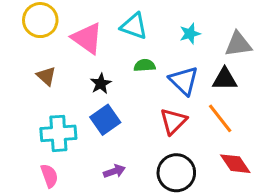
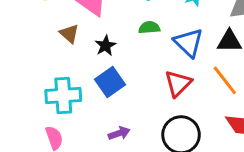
brown triangle: (46, 76) -> (69, 34), moved

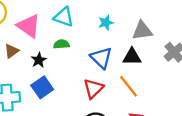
green semicircle: (149, 28) -> (61, 44), moved
brown triangle: (69, 34) -> (11, 51), turned 42

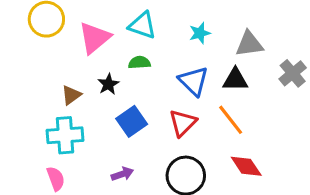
pink triangle: (29, 26) -> (94, 38), turned 45
brown triangle: (11, 51) -> (71, 95), moved
blue square: (42, 87) -> (132, 121), moved

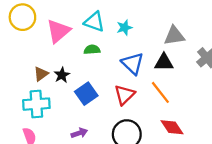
cyan star: (200, 33) -> (124, 28), moved
black star: (108, 84) -> (62, 75), moved

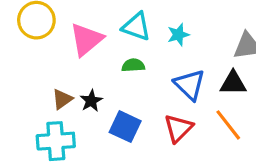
blue square: (86, 94) -> (125, 127), turned -30

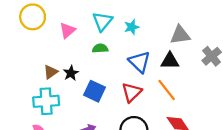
cyan triangle: (136, 27) -> (102, 21), turned 50
pink triangle: (86, 40) -> (67, 30), size x0.7

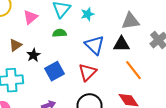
brown triangle: (51, 72) -> (16, 45), moved
orange line: (167, 90) -> (134, 70), moved
blue square: (94, 91) -> (54, 71), turned 36

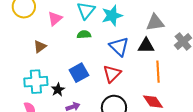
cyan star: (88, 14) -> (112, 16), size x1.5
black star: (34, 55) -> (58, 90), moved
orange line: (134, 70) -> (158, 72), turned 35

